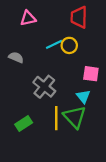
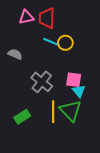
red trapezoid: (79, 17) -> (47, 18), moved
cyan line: (54, 44) -> (51, 42), turned 49
pink square: (91, 74) -> (74, 80), moved

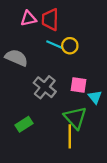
gray semicircle: (15, 54) -> (16, 58), size x1.5
cyan triangle: (79, 91) -> (95, 97), moved
yellow line: (53, 112) -> (70, 136), moved

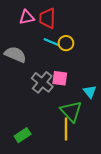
pink square: (79, 85) -> (60, 78), moved
green rectangle: (24, 124) -> (23, 135), moved

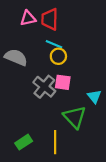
yellow circle: (66, 43) -> (58, 56), moved
yellow line: (66, 129) -> (55, 142), moved

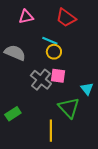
red trapezoid: (50, 19) -> (66, 18), moved, turned -55
green rectangle: (24, 142) -> (13, 114), moved

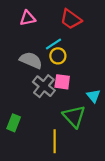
cyan line: (50, 41) -> (54, 44), turned -56
gray semicircle: (15, 53) -> (31, 60), moved
green rectangle: (13, 114) -> (14, 123), turned -35

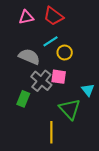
red trapezoid: (71, 19) -> (54, 16), moved
yellow circle: (58, 56) -> (65, 53), moved
green rectangle: (14, 123) -> (23, 99), moved

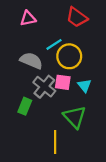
red trapezoid: (54, 16) -> (77, 17), moved
yellow circle: (65, 53) -> (69, 56), size x1.5
cyan triangle: (88, 90) -> (84, 86), moved

